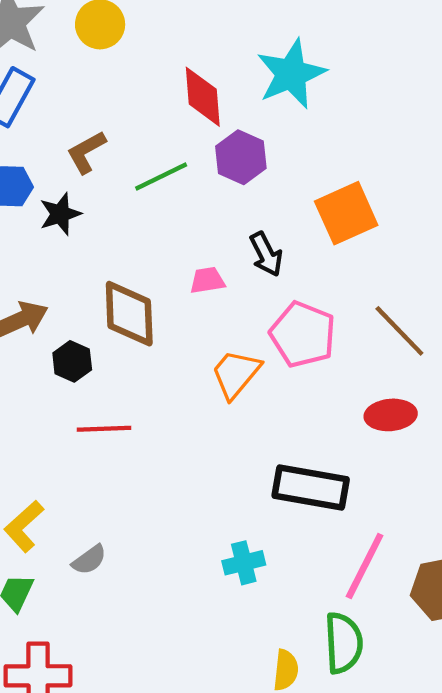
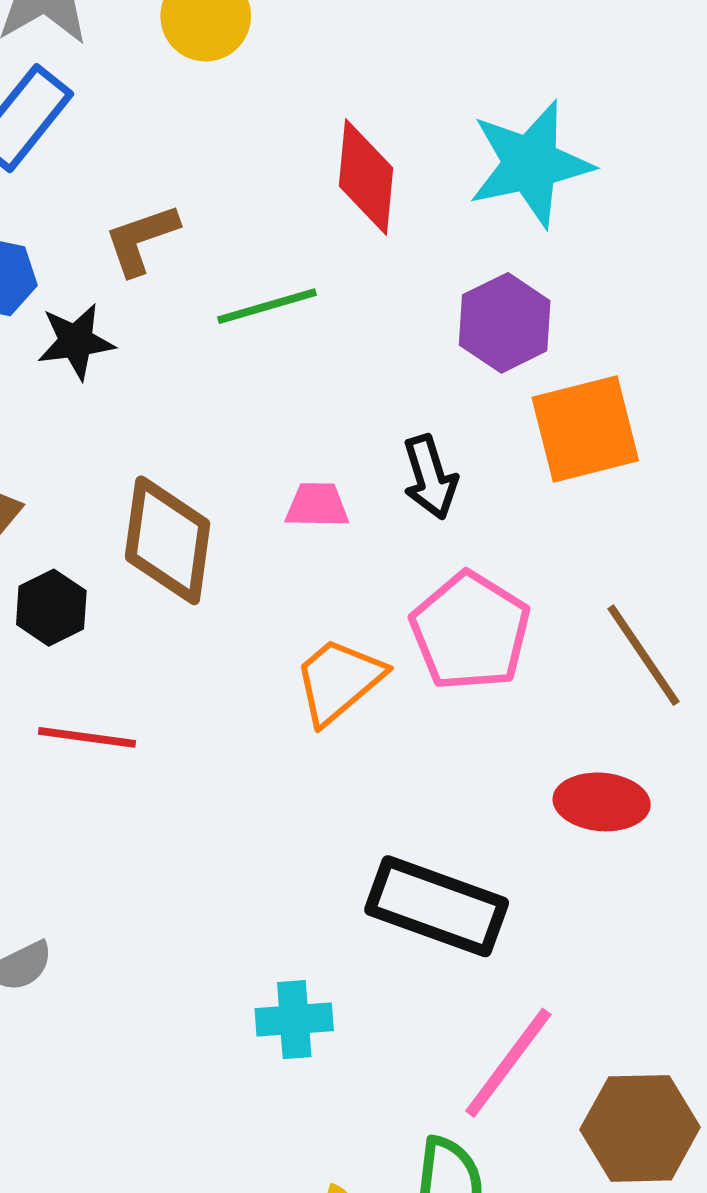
purple hexagon: (241, 157) -> (505, 323), moved

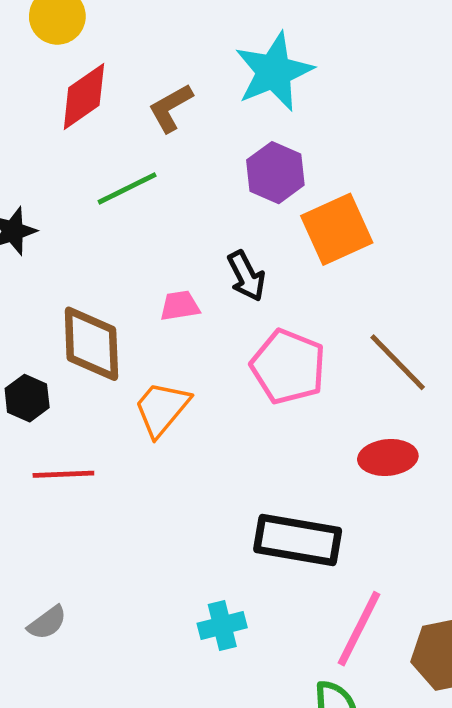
red diamond: (366, 177) -> (84, 97), moved, turned 60
brown L-shape: (141, 239) -> (171, 108), moved
orange trapezoid: (339, 681) -> (162, 409), moved

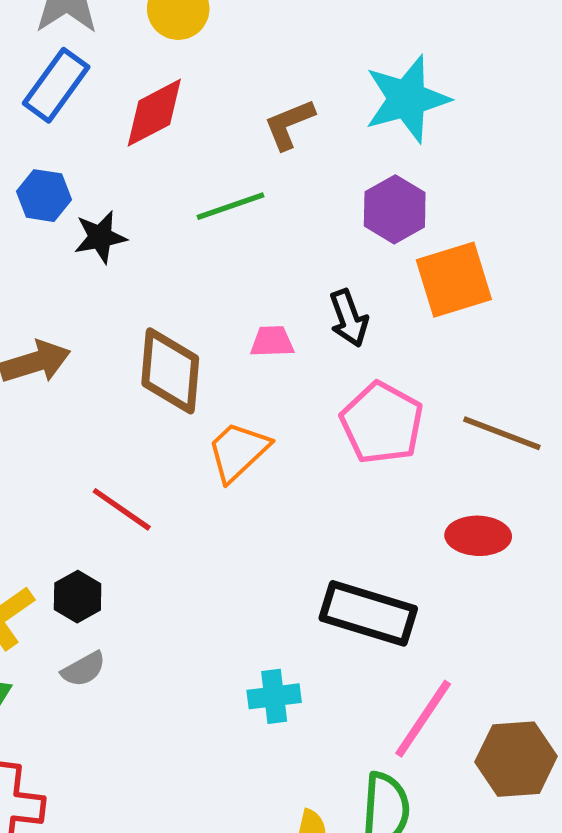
red diamond: (84, 97) -> (154, 113), moved
brown line: (398, 362) -> (502, 433), turned -32
black hexagon: (27, 398) -> (78, 597), moved
red line: (63, 474) -> (122, 509), turned 30

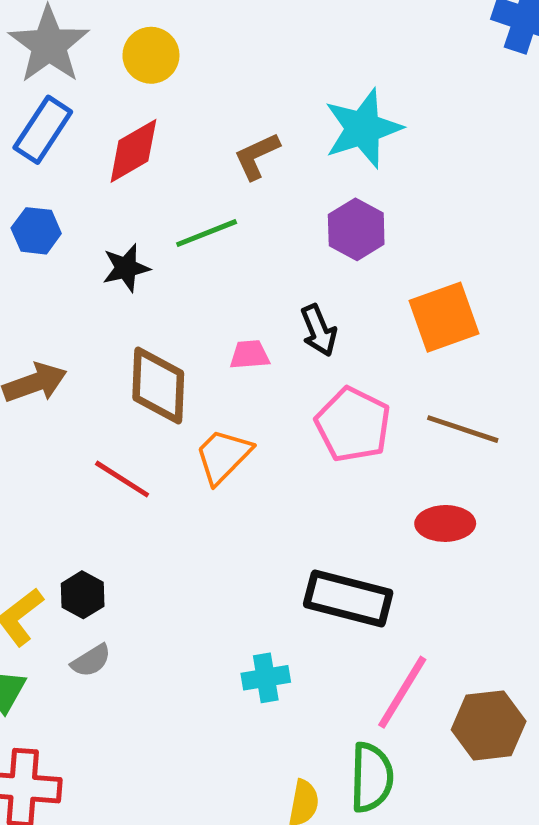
black star: (100, 237) -> (126, 268), moved
orange square: (454, 280) -> (444, 317), moved
red line: (122, 509) -> (122, 479), moved

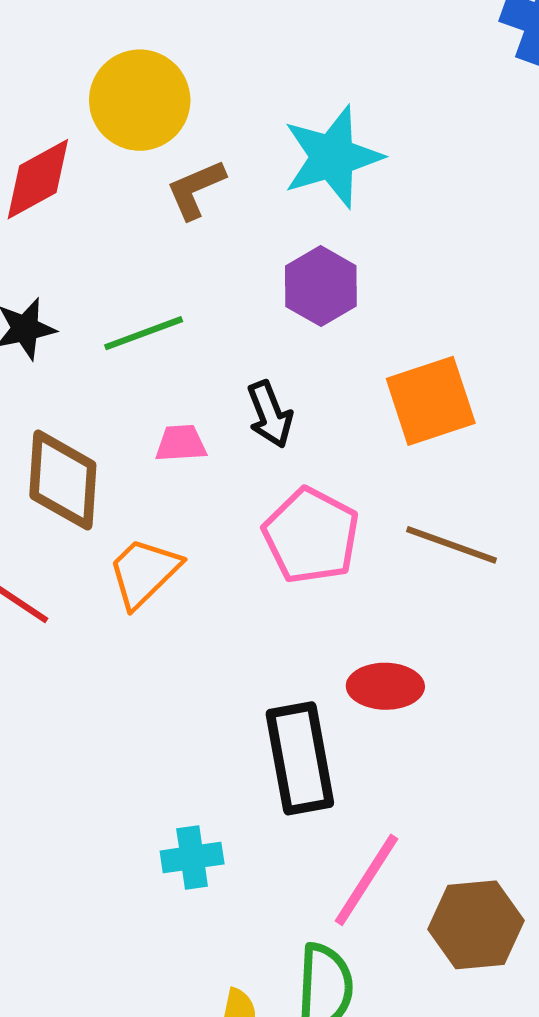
yellow circle: (151, 55) -> (140, 100), moved, size x1.4
green line: (207, 233) -> (144, 333), moved
red ellipse: (445, 523) -> (385, 686), moved
black rectangle: (348, 598) -> (300, 758), turned 64

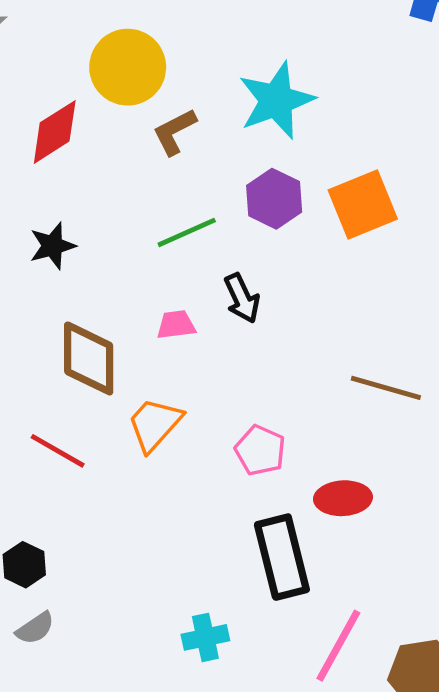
green line: (144, 333) -> (187, 232), moved
orange square: (431, 401) -> (363, 205), moved
pink pentagon: (311, 536) -> (260, 450), moved, size x0.7

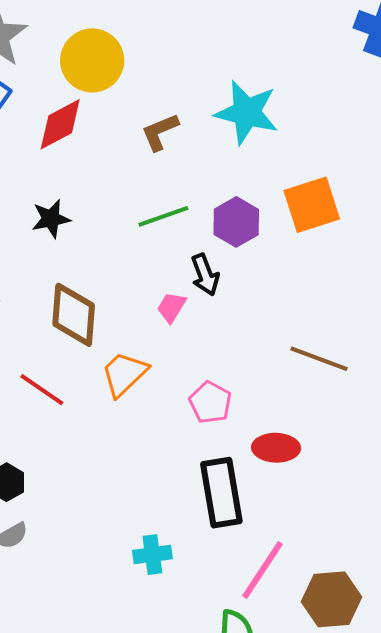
yellow circle: (128, 67) -> (92, 60), moved
cyan star: (276, 100) -> (247, 112), turned 30
purple hexagon: (274, 199) -> (236, 222), moved
pink trapezoid: (176, 325) -> (171, 307), moved, turned -56

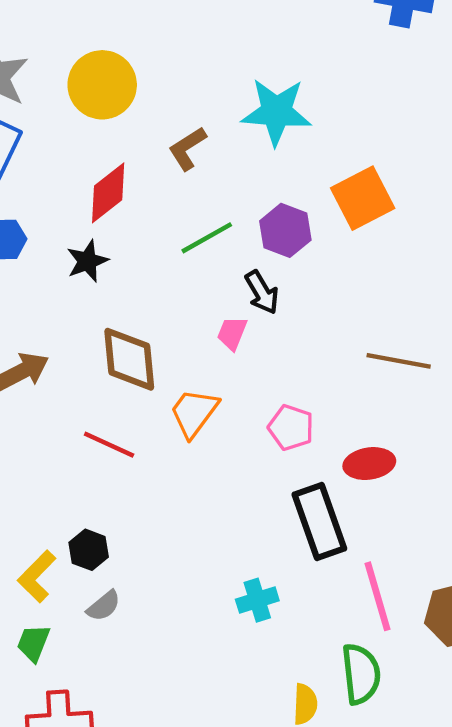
red diamond: (60, 124) -> (108, 193), moved
pink line: (263, 570) -> (377, 596), turned -40

